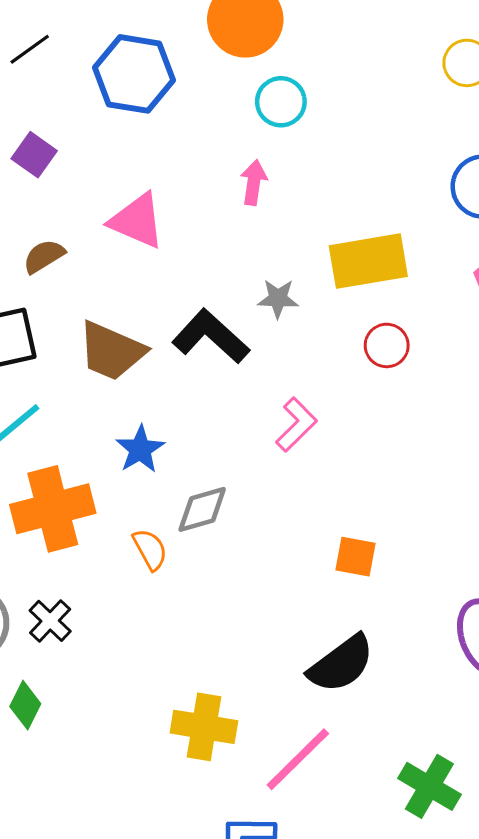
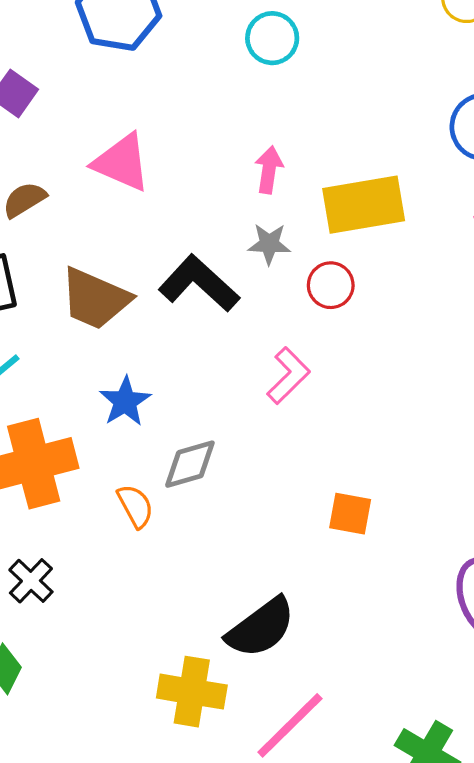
pink arrow: (254, 182) -> (269, 170), moved
red circle: (387, 345) -> (331, 285), moved
black semicircle: (341, 664) -> (261, 628), moved

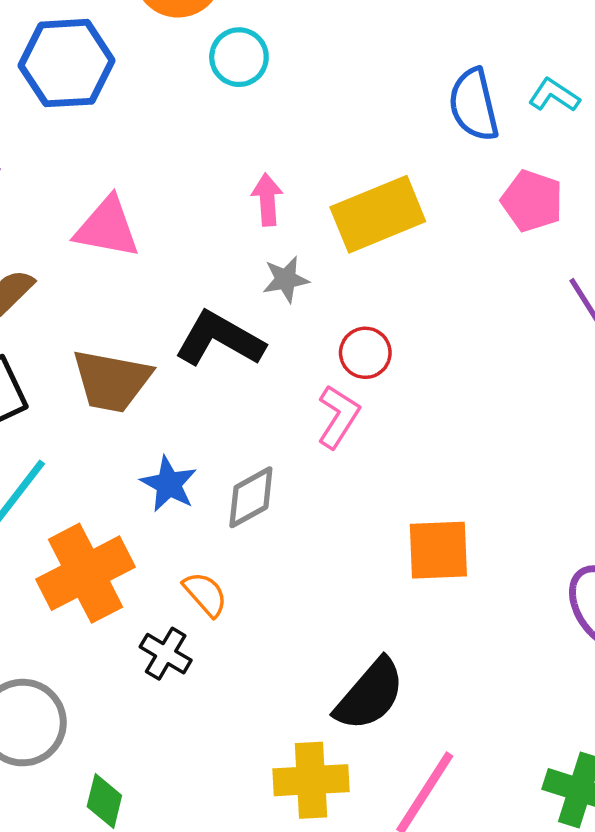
red circle: (331, 285) -> (365, 353), moved
gray diamond: (190, 464) -> (251, 497), moved
orange square: (350, 514) -> (438, 550), size x1.4
black cross: (31, 581) -> (166, 654), moved

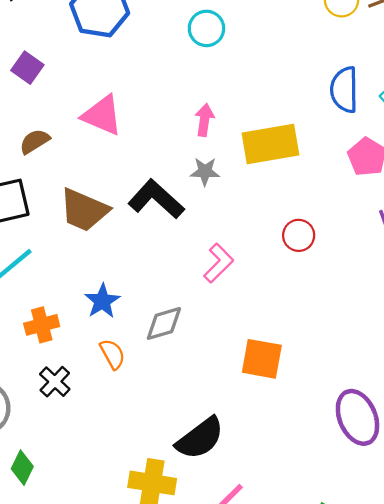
red circle: (365, 353) -> (299, 235), moved
blue star: (169, 484) -> (102, 301), moved
gray diamond: (251, 497) -> (164, 323), moved
orange cross: (86, 573) -> (42, 325), size x0.6
black cross: (166, 654) -> (55, 382), moved

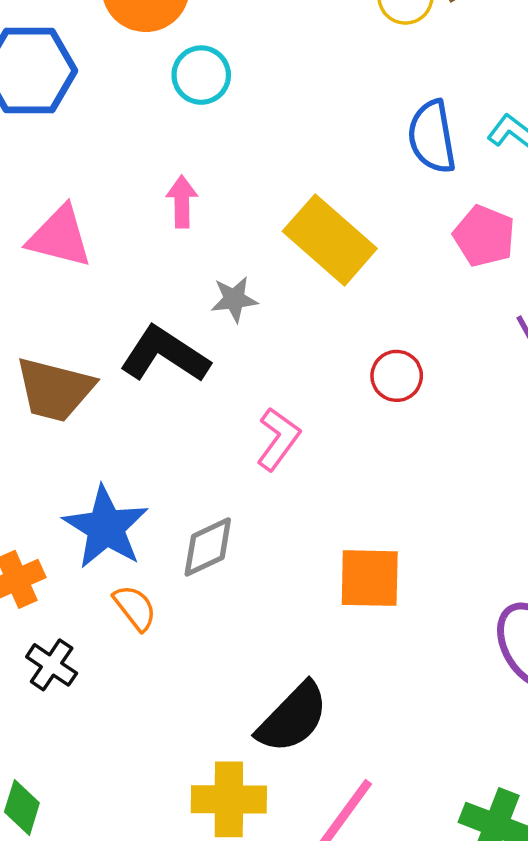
pink arrow: (204, 120) -> (182, 202), moved
yellow rectangle: (270, 144) -> (330, 240), turned 60
blue star: (102, 301) -> (106, 527), size x1.5

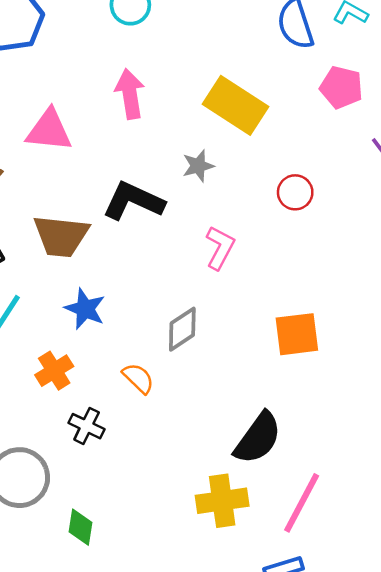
pink arrow: (182, 202) -> (130, 94), size x1.4
gray star: (234, 299) -> (198, 166), moved
blue star: (106, 527) -> (85, 309), moved, size x0.7

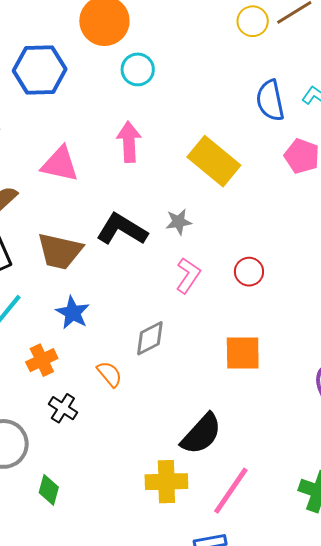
gray star: (198, 166) -> (179, 222), moved
red circle: (295, 192) -> (249, 272), moved

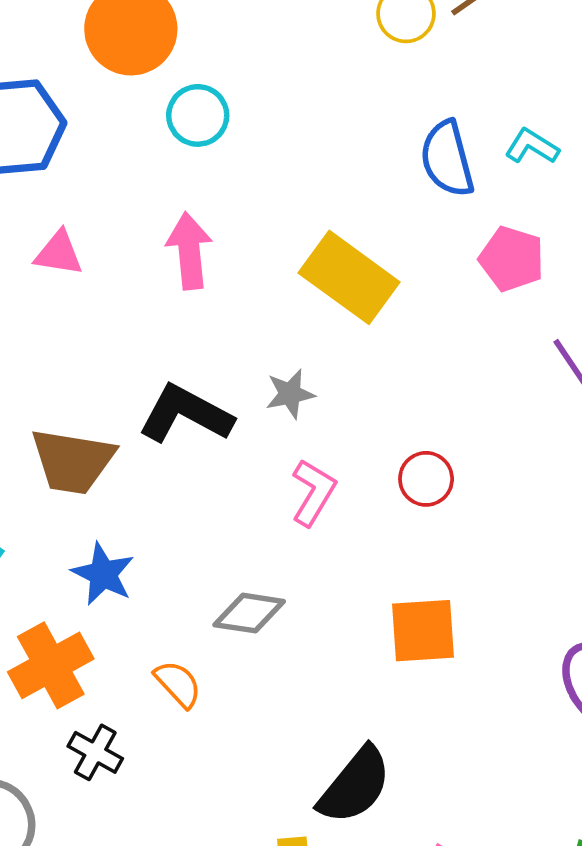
pink triangle: (60, 164) -> (59, 253), moved, size x0.7
gray diamond: (150, 338) -> (249, 613), turned 39
orange cross: (42, 360) -> (51, 665), size x1.4

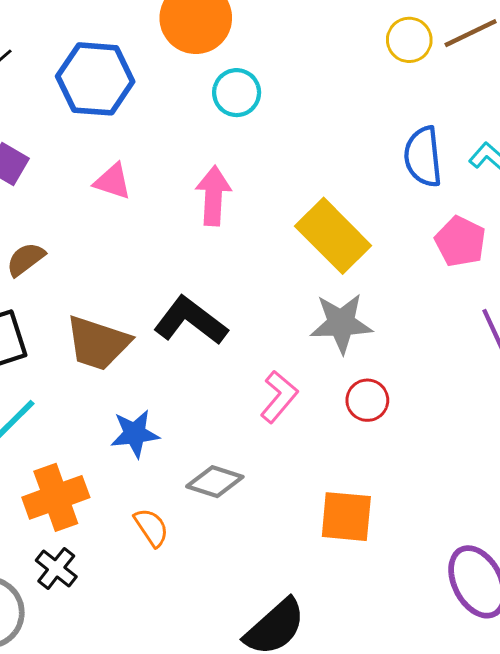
gray star: (290, 394) -> (341, 323), moved, size x1.6
blue star: (103, 574) -> (135, 434), moved, turned 30
black cross: (95, 752) -> (56, 568), moved

